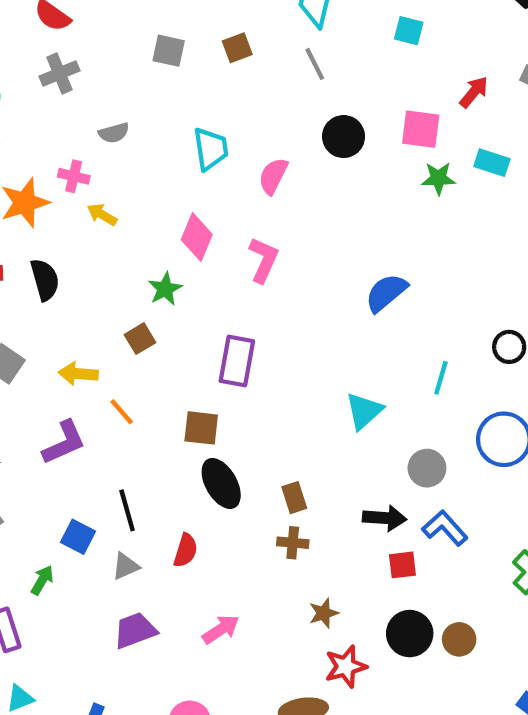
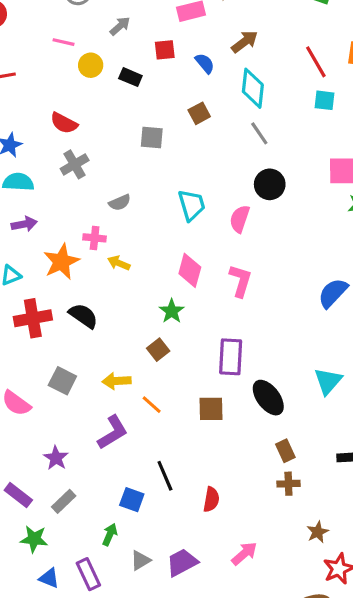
brown square: (237, 48) -> (199, 113), moved
black circle: (344, 137) -> (270, 184), moved
black semicircle: (45, 280) -> (83, 316), turned -32
black ellipse: (221, 483) -> (268, 398), moved
gray triangle: (126, 566) -> (140, 560), moved

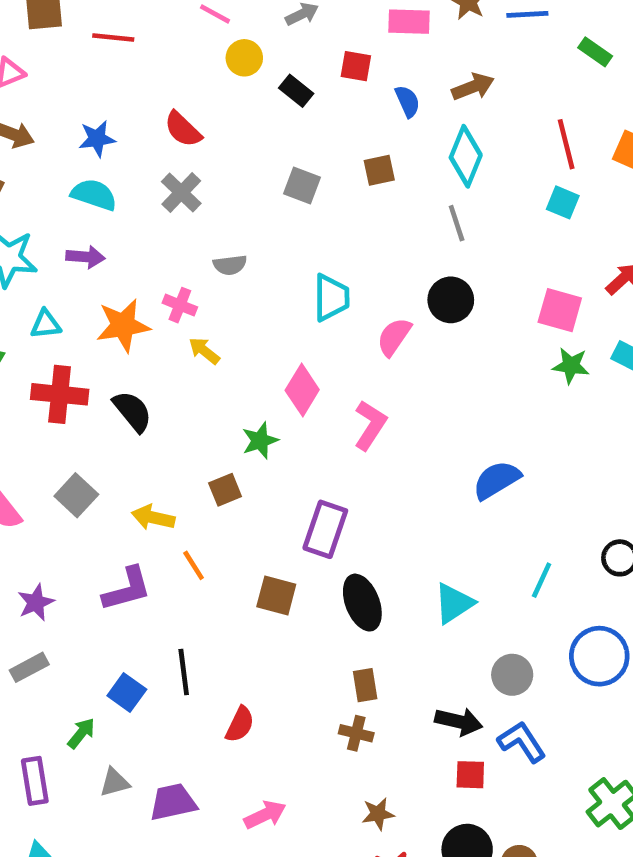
gray cross: (75, 164) -> (181, 192), turned -32

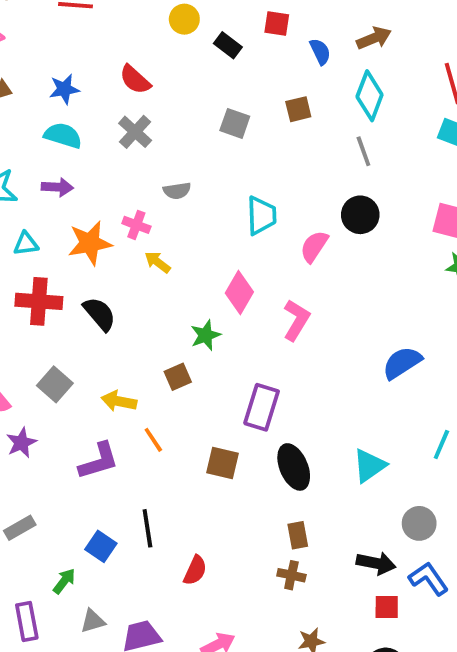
purple star: (36, 602) -> (21, 443), moved

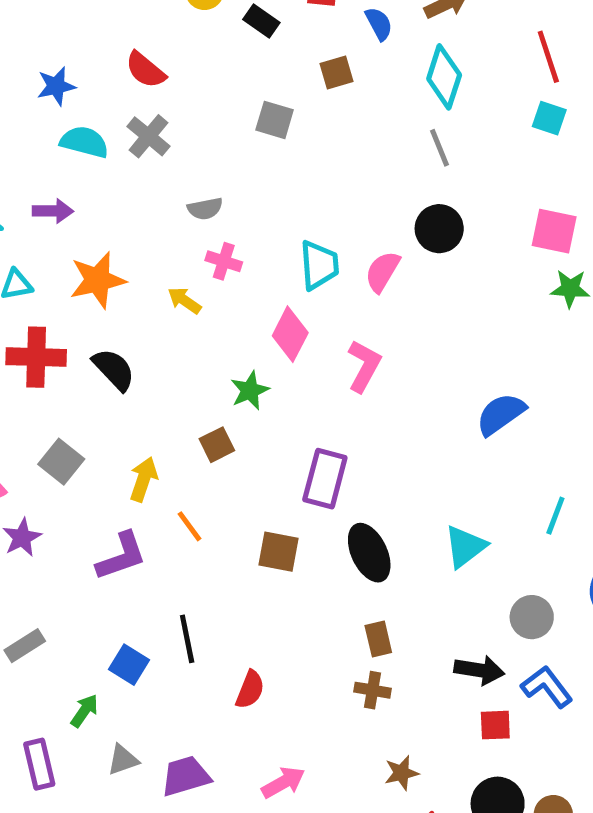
brown square: (298, 109) -> (336, 72), moved
cyan semicircle: (63, 135) -> (84, 142), moved
cyan trapezoid: (261, 216) -> (319, 265), moved
pink cross: (136, 225) -> (224, 261), moved
yellow arrow: (119, 401) -> (143, 479), turned 100

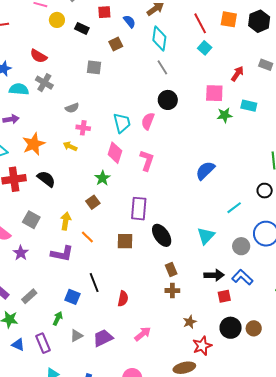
cyan square: (549, 118) -> (205, 48), turned 32
cyan line: (555, 516) -> (234, 208), turned 42
cyan triangle: (465, 547) -> (206, 236), moved
purple L-shape: (121, 556) -> (62, 254), turned 40
gray circle: (532, 617) -> (241, 246), moved

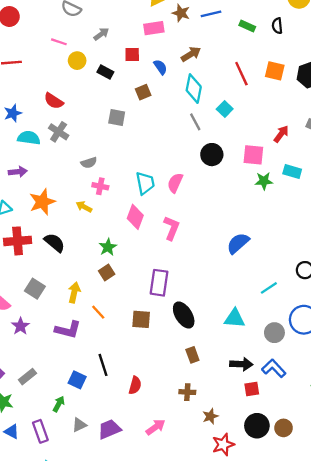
cyan square: (205, 48) -> (225, 109), moved
black circle: (168, 100) -> (212, 155), moved
green star: (102, 178) -> (108, 247), moved
cyan triangle: (206, 236) -> (235, 318), turned 48
brown cross: (172, 291) -> (187, 392), moved

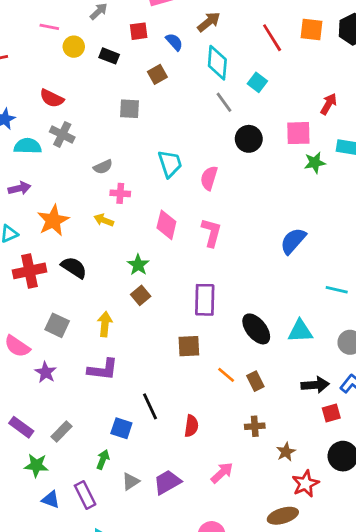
cyan trapezoid: (145, 183) -> (170, 164), moved
cyan line: (269, 288) -> (337, 290), turned 54
orange line: (98, 312) -> (226, 375), moved
black ellipse: (184, 315) -> (256, 329), moved

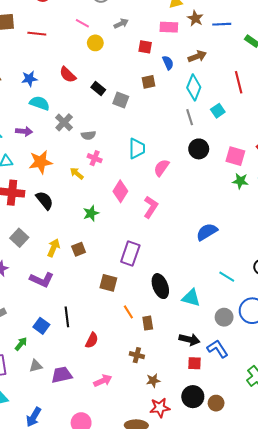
black rectangle: (109, 56) -> (98, 88), moved
gray cross: (62, 134) -> (64, 122), moved
brown square: (141, 295) -> (79, 249), moved

